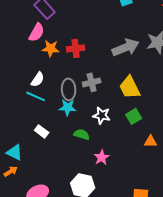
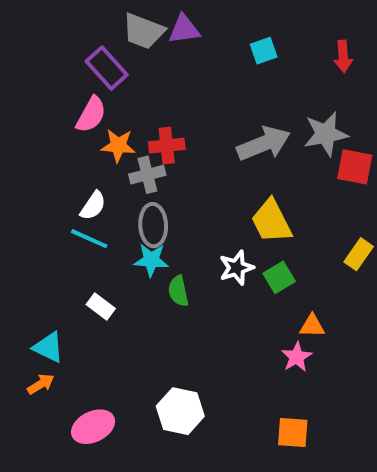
gray cross: (92, 82) -> (147, 175), moved
white star: (102, 115) -> (237, 268), moved, turned -30
green semicircle: (82, 134) -> (178, 291), moved, turned -119
pink star: (102, 157) -> (297, 357), moved

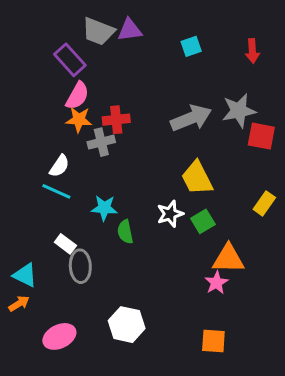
pink semicircle: (91, 115) -> (77, 96), moved
gray ellipse: (153, 225) -> (80, 266), moved
orange triangle: (312, 326) -> (228, 259), size x1.6

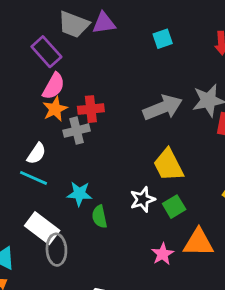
orange star: (79, 120) -> (55, 109), turned -30
white rectangle: (65, 244) -> (42, 228), size x1.6
pink star: (216, 283) -> (163, 254), moved

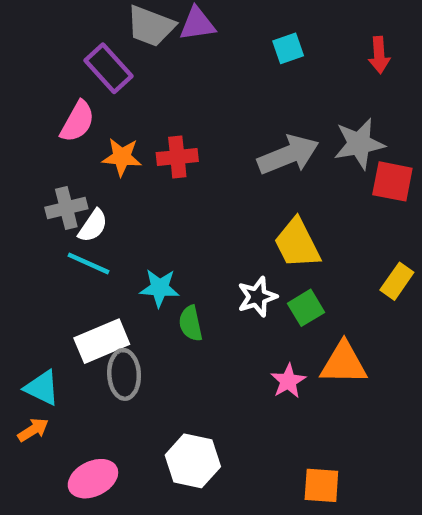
pink semicircle: (54, 86) -> (77, 122), moved
orange star: (55, 109) -> (122, 157), turned 30
gray cross: (77, 131) -> (66, 208), moved
white rectangle: (42, 228) -> (102, 341), turned -60

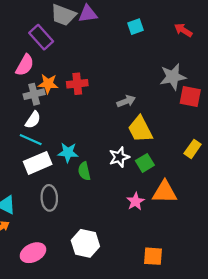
red arrow: (379, 55) -> (183, 30), turned 126
gray arrow: (288, 155) -> (126, 101), moved, size x0.6
gray cross: (66, 208) -> (34, 94), moved
white rectangle: (102, 341) -> (38, 163), moved

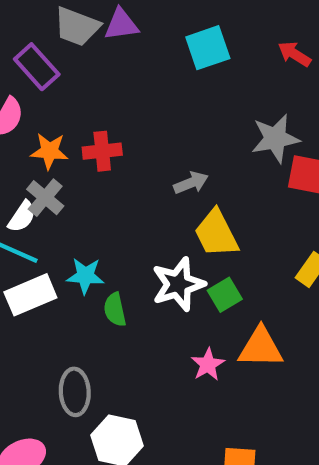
cyan square: (136, 27) -> (208, 48), size x1.5
gray cross: (34, 94) -> (45, 198), moved, turned -36
white star: (119, 157) -> (178, 284), size x1.4
gray ellipse: (49, 198) -> (75, 392), moved

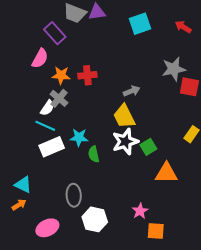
yellow trapezoid: (216, 234) -> (124, 116), moved
pink star: (208, 364) -> (140, 211), moved

